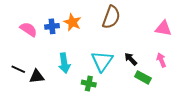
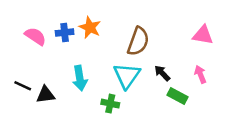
brown semicircle: (111, 17) -> (138, 41), moved

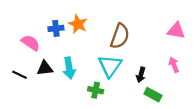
pink semicircle: (35, 36) -> (31, 43), moved
black arrow: (162, 73) -> (141, 75), moved, turned -120
black triangle: (46, 95) -> (45, 68), moved
green rectangle: (177, 96) -> (153, 95), moved

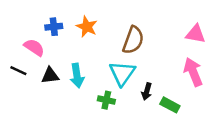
blue cross: (56, 28) -> (54, 27), moved
pink arrow: (174, 65) -> (193, 72), size x1.6
black line: (20, 75) -> (18, 71), moved
black arrow: (141, 75) -> (147, 92), moved

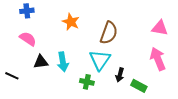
blue cross: (54, 27) -> (27, 11), moved
black line: (18, 71) -> (12, 76), moved

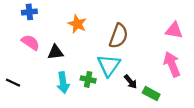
black triangle: (41, 62) -> (55, 52), moved
cyan arrow: (63, 62) -> (63, 83), moved
black arrow: (120, 75) -> (131, 82), turned -56
green cross: (87, 82) -> (88, 79), moved

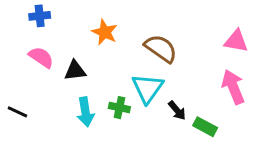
brown semicircle: (119, 36) -> (161, 48), turned -75

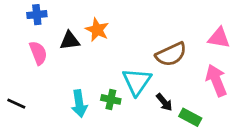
brown semicircle: (161, 48) -> (171, 54), moved, turned 120
pink semicircle: (41, 57) -> (38, 53), turned 35
black triangle: (75, 71) -> (70, 41), moved

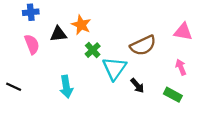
pink arrow: (216, 80) -> (181, 67), size x0.6
green cross: (111, 99) -> (93, 50), moved, turned 35
green rectangle: (190, 117) -> (173, 95), moved

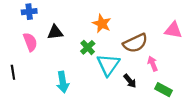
orange star: (81, 25) -> (102, 24), moved
pink arrow: (181, 67) -> (153, 64), moved
black line: (14, 87) -> (13, 72), moved, turned 56

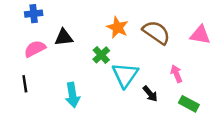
pink semicircle: (30, 42) -> (35, 49), turned -96
brown semicircle: (135, 43) -> (156, 32), moved, turned -120
black line: (13, 72) -> (25, 84), moved

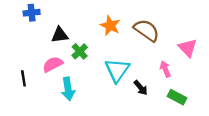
pink triangle: (200, 35) -> (188, 48), moved, turned 36
pink semicircle: (35, 49) -> (53, 64), moved
green cross: (101, 55) -> (80, 51), moved

